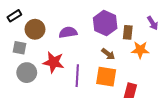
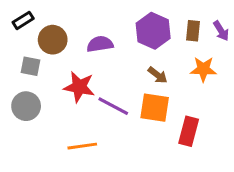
brown rectangle: (128, 32) -> (193, 31), moved
gray circle: (27, 73) -> (26, 106), moved
purple line: (77, 76) -> (113, 106), turned -65

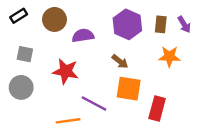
brown circle: (53, 40) -> (54, 19), moved
brown arrow: (158, 75) -> (120, 61), moved
purple line: (113, 106) -> (94, 103), moved

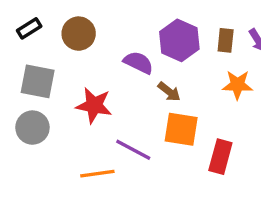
purple semicircle: (83, 36) -> (138, 63), moved, turned 35
gray square: (25, 54) -> (38, 81), size x1.5

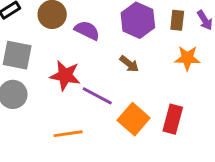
purple semicircle: (138, 63) -> (87, 30), moved
orange square: (181, 129) -> (134, 119), moved, turned 32
purple line: (133, 150) -> (97, 96), moved

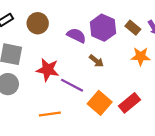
brown rectangle: (177, 20) -> (133, 28), turned -56
purple semicircle: (87, 30) -> (76, 35), moved
red rectangle: (173, 119) -> (130, 103), turned 35

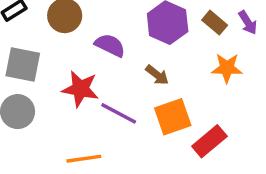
purple semicircle: (76, 35) -> (110, 45), moved
orange square: (100, 103) -> (173, 117), moved, turned 30

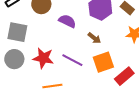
red star: (80, 89) -> (43, 58), moved

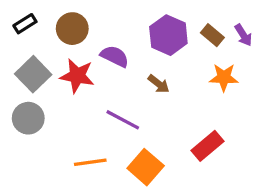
gray square: (17, 32) -> (33, 74), turned 35
red star: (43, 58) -> (77, 76), moved
orange square: (103, 62) -> (146, 167), moved, turned -30

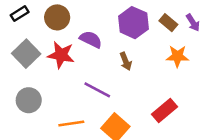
brown arrow: (159, 84) -> (126, 61), turned 30
gray circle: (28, 118) -> (29, 100), moved

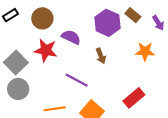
brown rectangle: (168, 23) -> (133, 15), moved
gray square: (26, 54) -> (16, 63), moved

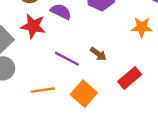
brown arrow: (101, 56) -> (98, 54), moved, turned -32

